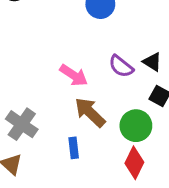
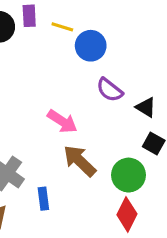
purple semicircle: (121, 66) -> (110, 90), moved
blue rectangle: (74, 148) -> (43, 199), moved

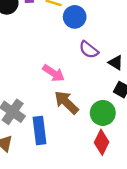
blue rectangle: (43, 199) -> (40, 131), size x1.6

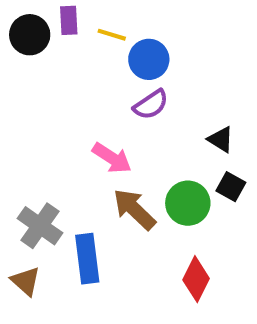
purple semicircle: (89, 50) -> (151, 105), moved, turned -72
green circle: (103, 113) -> (188, 203), moved

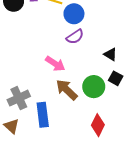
gray cross: (40, 226) -> (19, 98), turned 30

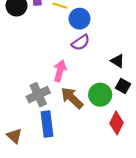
pink arrow: (55, 64) -> (60, 71), turned -108
gray cross: (19, 98) -> (38, 95), moved
red diamond: (98, 125) -> (116, 123), moved

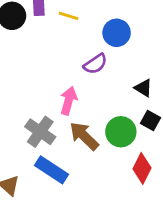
blue circle: (80, 19) -> (117, 33), moved
gray cross: (38, 95) -> (40, 132), turned -30
blue rectangle: (47, 124) -> (52, 170), turned -50

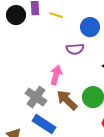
purple semicircle: (95, 64) -> (75, 49), turned 30

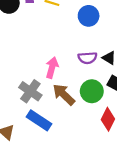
purple semicircle: (75, 49) -> (87, 58), moved

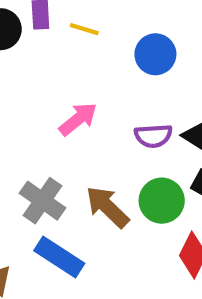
pink arrow: (52, 68) -> (78, 119), moved, turned 36

